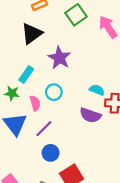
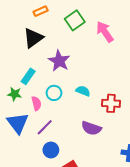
cyan semicircle: (97, 90) -> (83, 91), moved
purple semicircle: (90, 115) -> (91, 128), moved

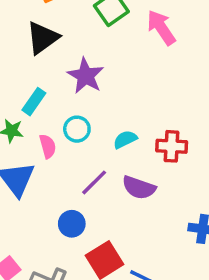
cyan semicircle: (83, 91) -> (125, 139), moved, turned -48
purple line: (45, 127) -> (94, 182), moved

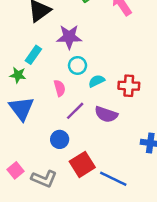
purple star: (86, 76) -> (69, 37), turned -30
cyan circle: (77, 129) -> (77, 65), moved
pink semicircle: (48, 146) -> (60, 88), moved

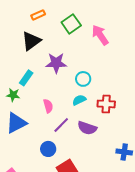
cyan circle: (77, 65) -> (83, 79), moved
blue triangle: (21, 108) -> (16, 123), turned 40

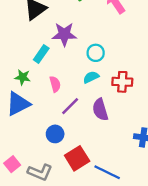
cyan rectangle: (26, 78) -> (41, 54), moved
green star: (13, 95) -> (23, 77), moved
purple semicircle: (87, 128) -> (100, 110), turned 54

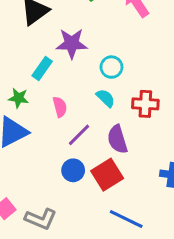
cyan semicircle: (91, 77) -> (106, 98), turned 70
blue circle: (55, 134) -> (73, 170), moved
red square: (77, 158) -> (107, 175), moved

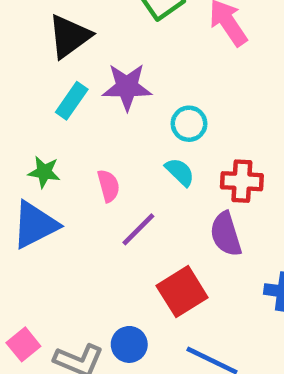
cyan rectangle: (42, 69) -> (72, 101), moved
purple semicircle: (117, 139) -> (226, 234), moved
blue circle: (73, 170) -> (129, 344), moved

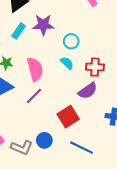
pink semicircle: (109, 186) -> (35, 69), size x1.6
purple line: (138, 229) -> (34, 96), moved
purple semicircle: (226, 234) -> (88, 91), turned -108

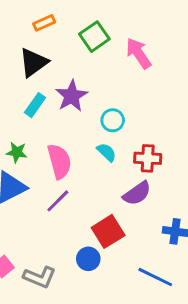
purple star: (43, 25) -> (72, 96), turned -30
blue circle: (44, 140) -> (88, 259), moved
blue line: (82, 148) -> (155, 277), moved

